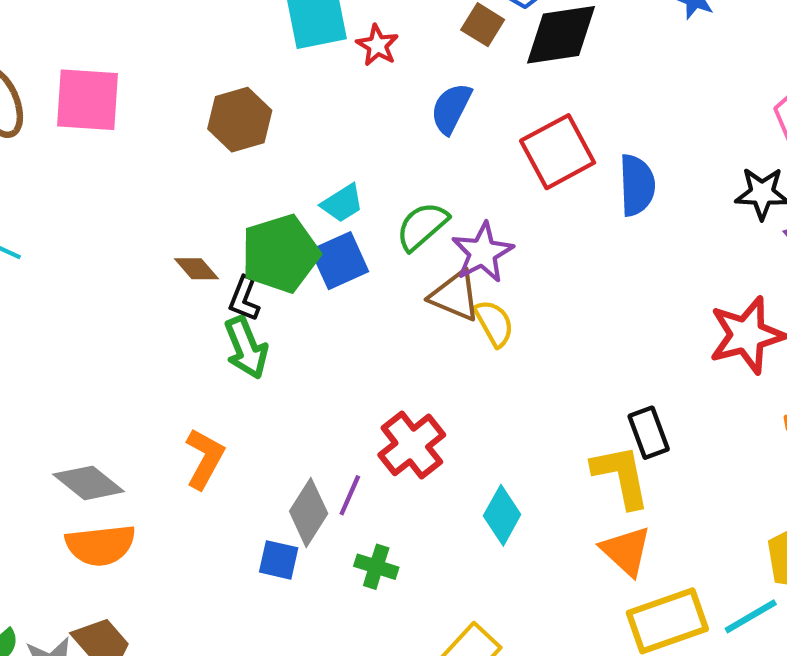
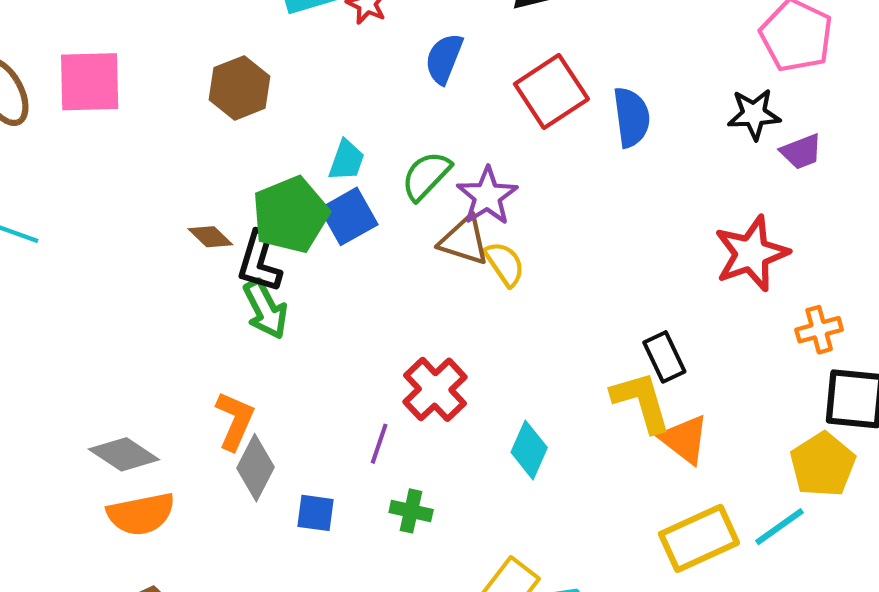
cyan trapezoid: (342, 203) -> (346, 160), turned -33
black L-shape: (244, 299) -> (259, 262), size x1.4
gray diamond: (309, 512) -> (255, 468), moved
orange triangle: (626, 551) -> (684, 439), moved

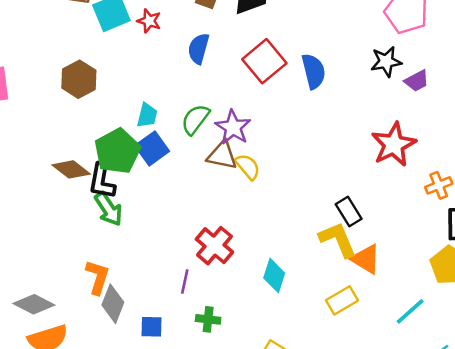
brown diamond: (210, 237) -> (71, 169), size x1.4
cyan line: (780, 527) -> (410, 311), moved
yellow rectangle: (699, 538) -> (342, 300), moved, size x0.7

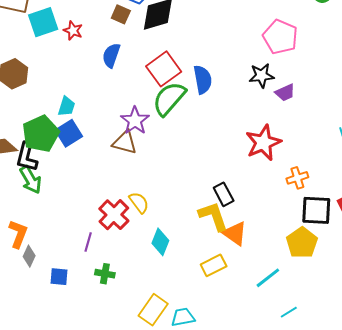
green semicircle: (195, 119) -> (169, 99), moved, size x1.4
yellow semicircle: (248, 167) -> (139, 203), moved
gray diamond: (113, 304) -> (29, 256), size x0.7

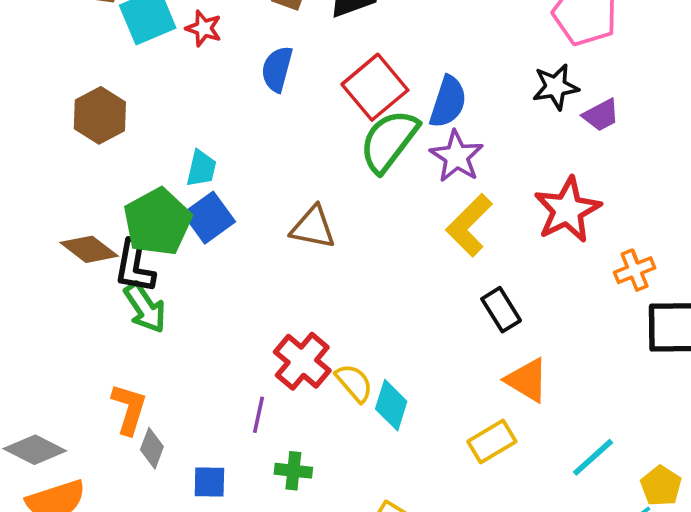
blue semicircle: (203, 80) -> (448, 102), turned 32
purple star: (135, 121) -> (457, 156), moved
yellow semicircle: (139, 203) -> (354, 383), moved
yellow L-shape: (213, 216) -> (469, 225), moved, turned -112
yellow pentagon: (302, 243) -> (661, 486), moved, size x0.7

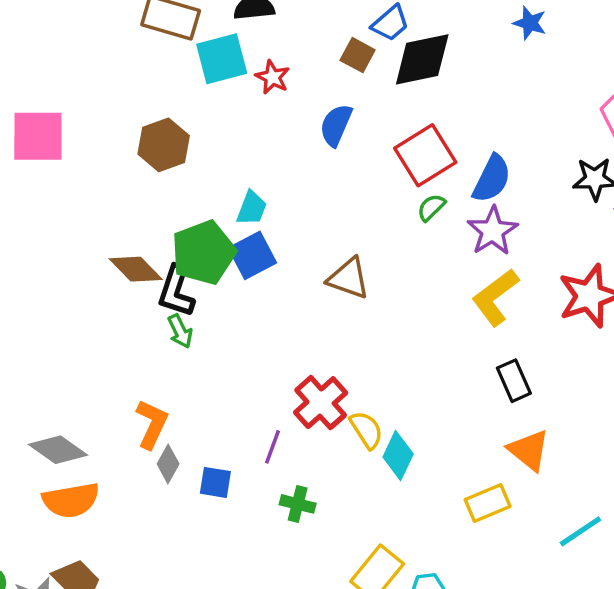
green semicircle: (389, 141) -> (431, 207), size x0.5
green arrow: (145, 308) -> (180, 331), size x0.7
blue square: (209, 482) -> (215, 482), moved

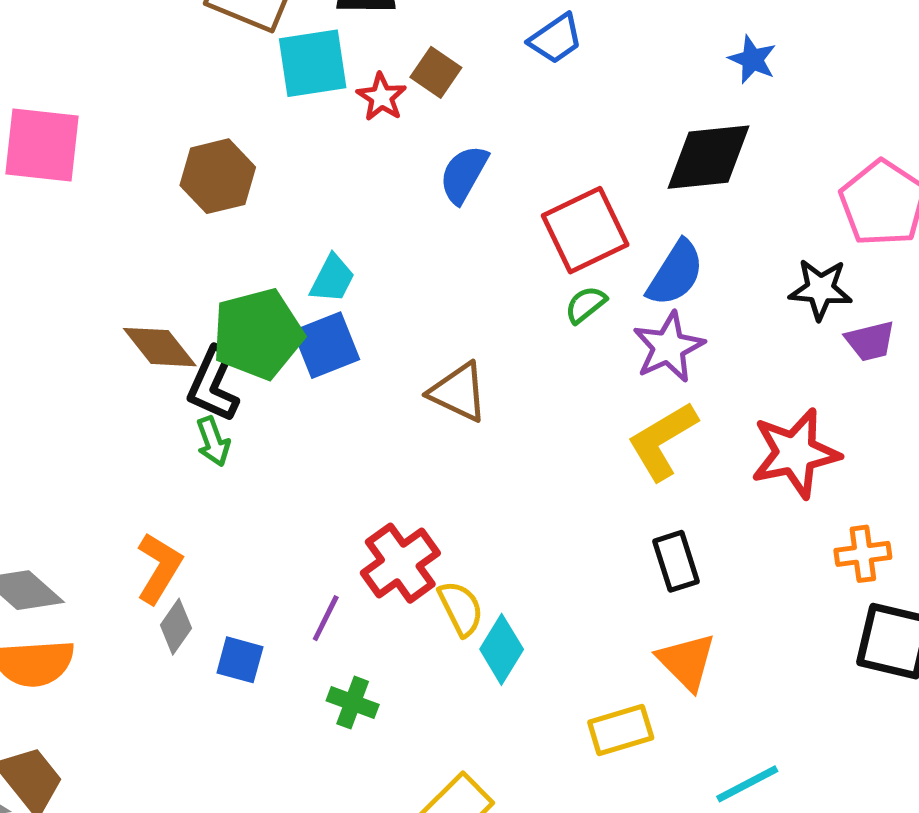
brown square: (358, 55) -> (436, 72), moved
black diamond: (422, 59) -> (709, 157), moved

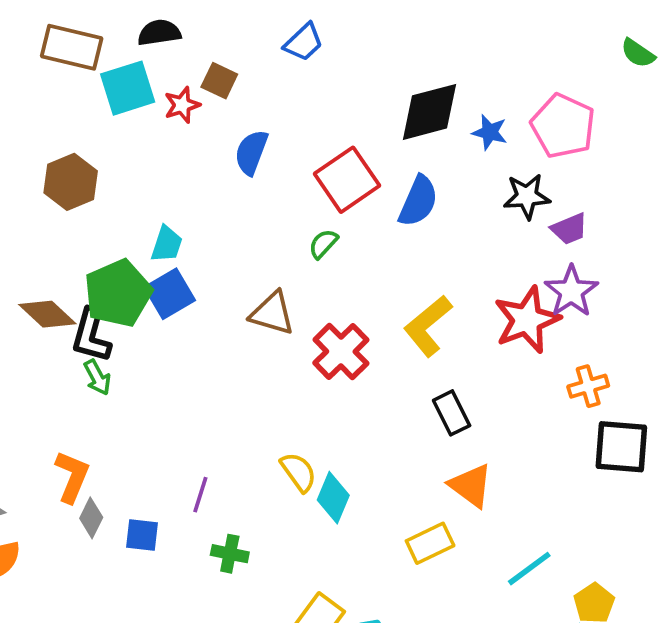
blue star: (752, 59) -> (490, 132), moved
red star: (381, 97) -> (182, 105), turned 30
green semicircle: (586, 305) -> (323, 244), moved
purple star: (669, 347) -> (571, 291), moved
red cross: (400, 563) -> (341, 351), moved

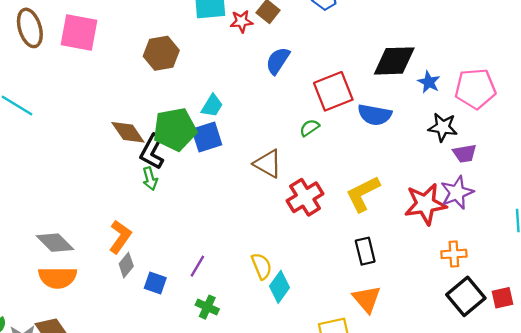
pink pentagon: (563, 126) -> (475, 89), turned 30
blue semicircle: (418, 201) -> (375, 115), turned 64
black square: (621, 447) -> (466, 296), turned 33

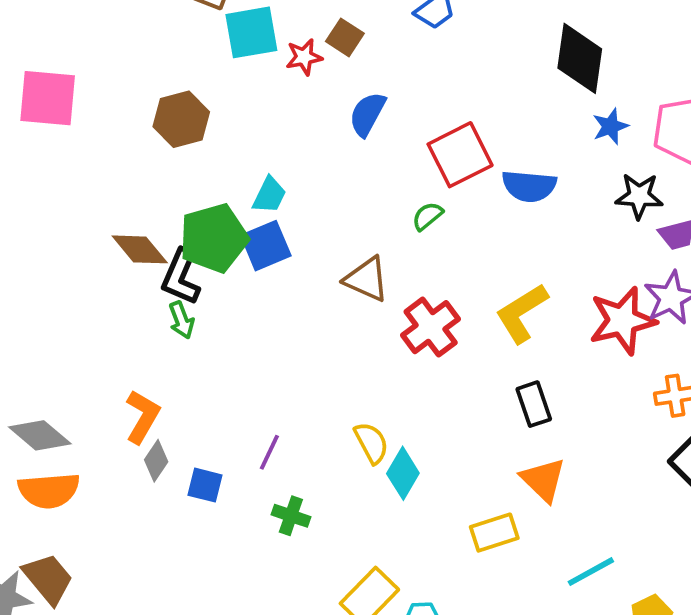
black diamond: (394, 61) -> (580, 58), moved, turned -75
blue star: (429, 82) -> (610, 126), turned 30

